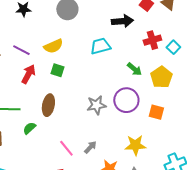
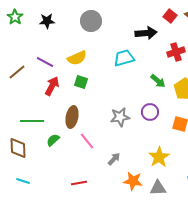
purple circle: (126, 100) -> (150, 112), size x0.7
yellow star: (135, 145) -> (159, 157), turned -30
pink line: (66, 148) -> (87, 141), moved

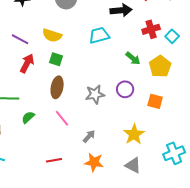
yellow semicircle: (77, 58) -> (52, 35), turned 42
brown ellipse: (72, 117) -> (57, 87), moved
orange star: (133, 181) -> (94, 162), moved
gray triangle: (158, 188) -> (133, 165), turned 30

